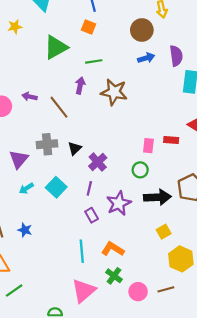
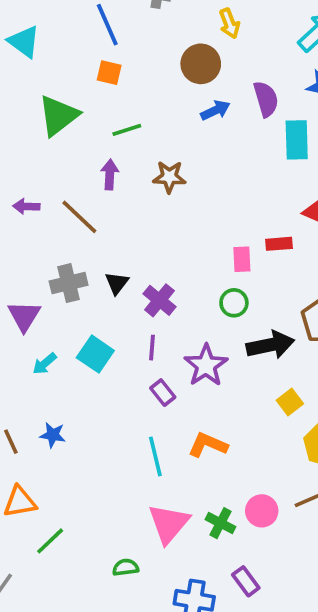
brown star: (114, 92) -> (169, 177), size x0.7
green cross: (114, 276) -> (220, 523), moved

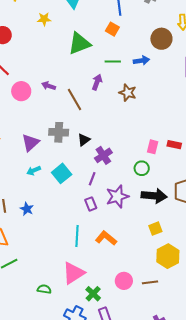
blue arrow: (215, 110) -> (141, 61), moved
green cross: (220, 523) -> (93, 294), moved

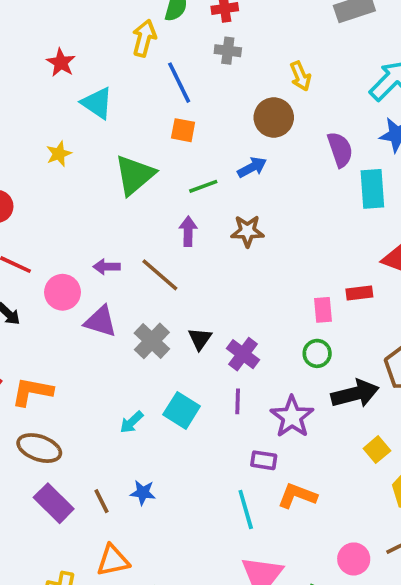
gray cross: (59, 132) -> (152, 341), turned -30
purple triangle: (30, 143) -> (101, 321), moved, turned -42
purple rectangle: (91, 204) -> (264, 460), moved, turned -40

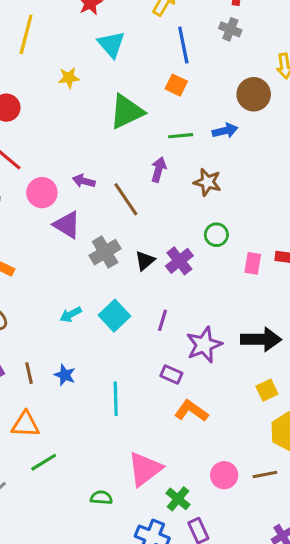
green circle: (317, 353) -> (216, 235), moved
purple cross: (243, 354) -> (179, 261), moved
cyan line: (246, 510) -> (116, 399), moved

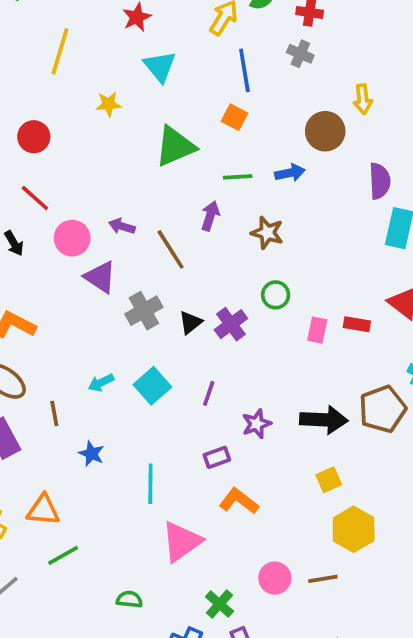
purple star: (204, 345) -> (257, 424), size x0.7
brown line: (29, 373) -> (54, 413), moved
purple rectangle: (171, 374) -> (217, 457), turned -45
pink triangle: (145, 469) -> (182, 542), moved

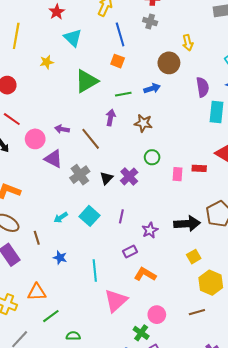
pink circle: (275, 578) -> (157, 315), moved
green semicircle: (129, 599) -> (73, 336), moved

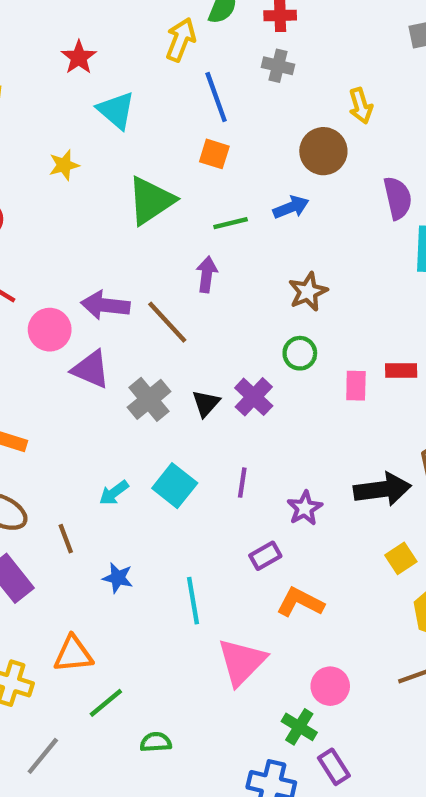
brown star: (143, 123) -> (308, 292), moved, turned -30
purple arrow: (62, 129) -> (105, 305), size x1.5

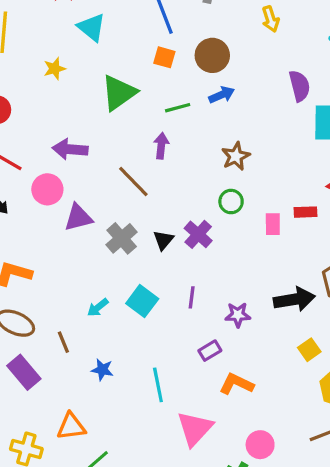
brown circle: (323, 151) -> (212, 55), moved
purple arrow: (105, 305) -> (70, 149), moved
purple triangle: (91, 369) -> (78, 218), turned -36
purple star: (305, 508) -> (238, 315), turned 30

